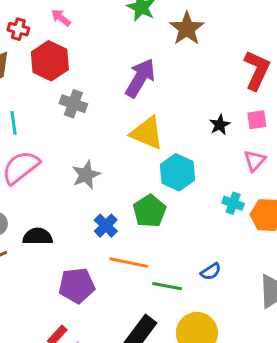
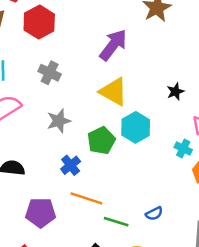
gray cross: (73, 104) -> (50, 73), moved
cyan cross: (233, 203) -> (183, 148), moved
green pentagon: (150, 211) -> (101, 141), moved

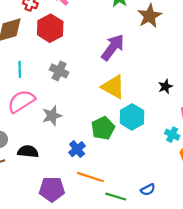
gray star: (59, 121) -> (52, 116), moved

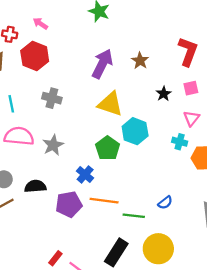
brown star: (149, 16) -> (140, 61), moved, size x0.7
pink semicircle: (21, 101) -> (19, 136), turned 48
purple pentagon: (52, 189) -> (69, 204), moved

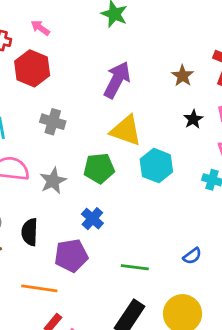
brown star: (140, 61) -> (183, 76), moved
green pentagon: (108, 148) -> (99, 168), moved, turned 30
black semicircle: (35, 186) -> (30, 232), turned -85
orange line: (104, 201) -> (39, 288), moved
green line: (134, 216) -> (135, 267), moved

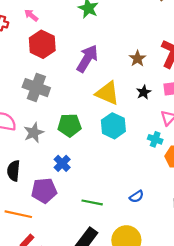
red hexagon: (32, 68) -> (42, 44), moved
gray cross: (53, 122) -> (36, 88), size x1.4
yellow triangle: (126, 131) -> (107, 93), moved

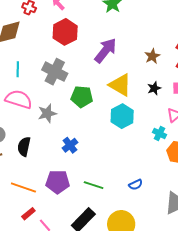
green pentagon: (69, 125) -> (82, 97), moved
purple pentagon: (44, 191) -> (58, 182), moved

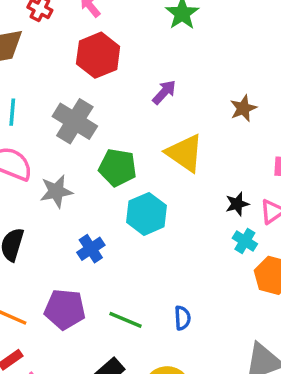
purple arrow: (106, 50) -> (164, 92), size x0.6
black star: (154, 88) -> (237, 204), moved
cyan hexagon: (122, 116) -> (147, 214), moved
blue semicircle: (136, 185) -> (182, 318), moved, turned -72

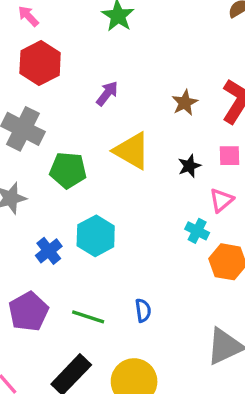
black star: (237, 204) -> (189, 166), moved
cyan hexagon: (147, 214) -> (96, 236), moved
purple pentagon: (65, 309) -> (28, 312), turned -30

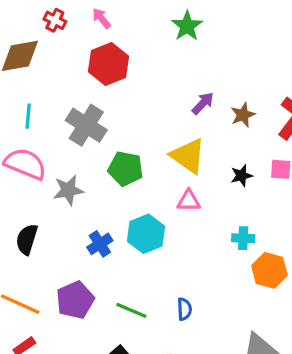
purple arrow: (107, 93) -> (203, 103), moved
pink triangle: (221, 200) -> (189, 201), moved, turned 35
cyan cross: (197, 231) -> (243, 238), turned -30

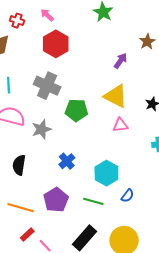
brown star: (243, 115) -> (147, 42), moved
cyan hexagon: (146, 234) -> (106, 173), moved
blue semicircle: (184, 309) -> (128, 196), turned 48

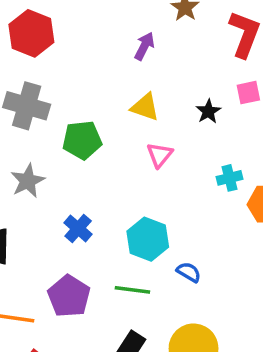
yellow triangle: (116, 96) -> (145, 107), size x0.7
pink triangle: (120, 125) -> (160, 155), turned -35
blue semicircle: (128, 196) -> (189, 272), turned -88

